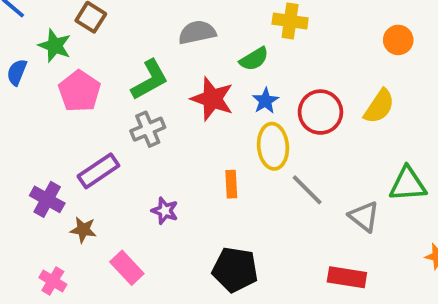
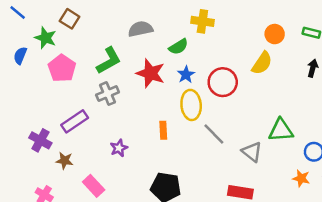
yellow semicircle: (379, 106) -> (262, 63), moved
purple star: (165, 211) -> (119, 148), turned 30

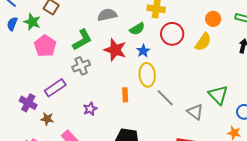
blue semicircle: (20, 56) -> (12, 24), moved
red circle: (223, 82) -> (172, 34), moved
green triangle: (281, 130) -> (218, 95), turned 50

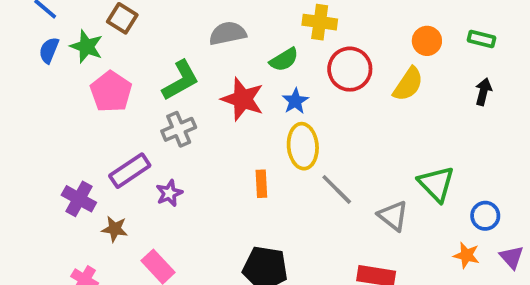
purple star: (90, 109) -> (169, 193), moved

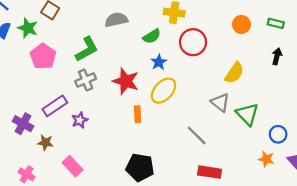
yellow semicircle: (408, 84) -> (234, 73), moved
red star: (243, 99) -> (126, 81), moved
yellow ellipse: (303, 146) -> (164, 91), turned 48
gray line: (337, 189) -> (197, 135), moved
gray triangle: (393, 216) -> (220, 102), moved

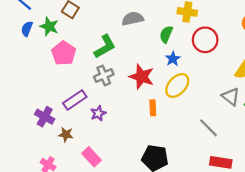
green semicircle: (152, 36) -> (166, 34), turned 144

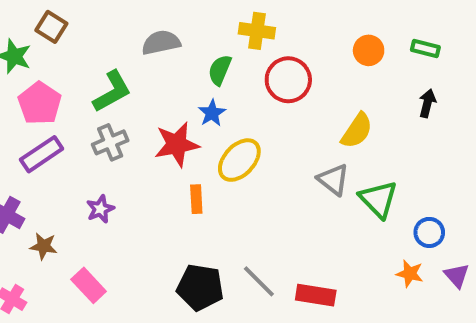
blue star: (173, 59) -> (212, 113), moved
red star: (142, 77) -> (177, 144), turned -30
purple rectangle: (75, 100) -> (42, 154), moved
gray line: (208, 128) -> (259, 281), moved

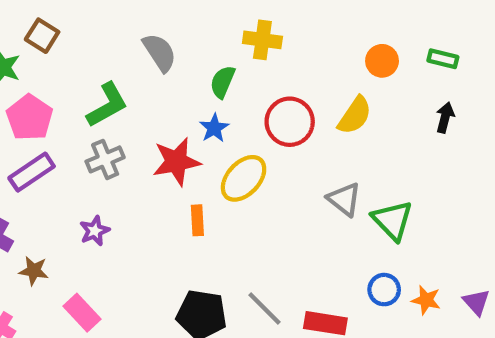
gray semicircle: (161, 43) -> (160, 52), turned 69
red circle: (288, 80) -> (290, 122), moved
yellow semicircle: (357, 131) -> (355, 115), moved
blue circle: (429, 232) -> (384, 290), moved

